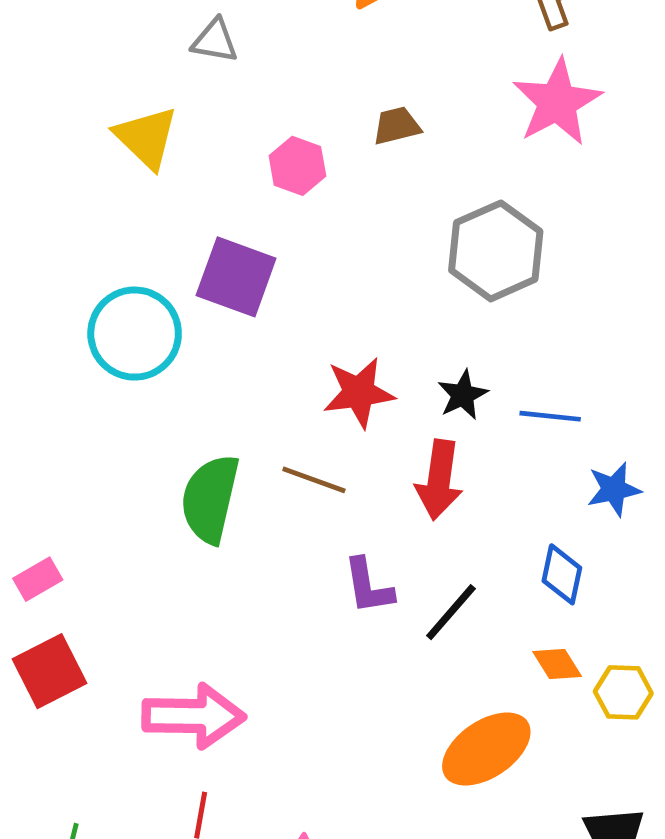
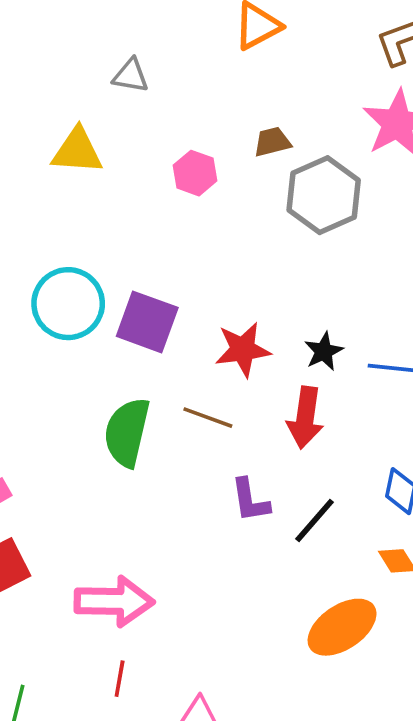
yellow triangle: (146, 138) -> (77, 151), turned -40
gray hexagon: (496, 251) -> (324, 195), moved
purple square: (236, 277) -> (147, 322), moved

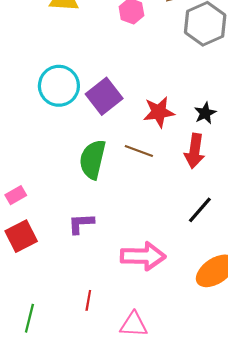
purple square: (147, 322) -> (104, 96), turned 32
purple L-shape: (250, 500) -> (81, 224), moved, turned 96
pink arrow: (114, 601) -> (143, 256), moved

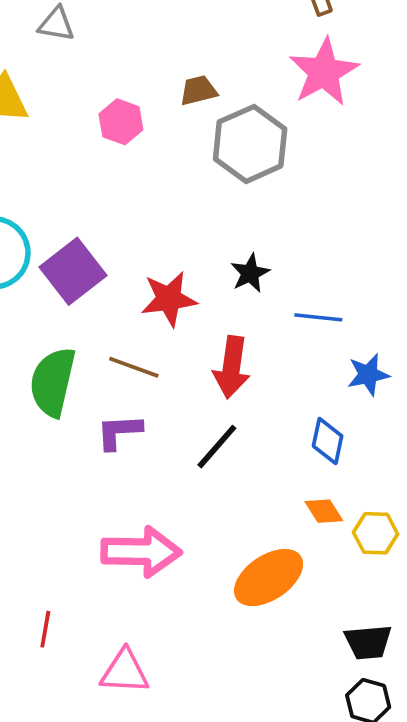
black star: (205, 113) -> (250, 273), moved
black line: (200, 210) -> (217, 447), moved
purple L-shape: (81, 224) -> (119, 432), moved

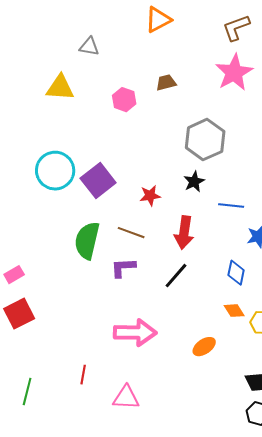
gray hexagon: (250, 144) -> (205, 140), moved
red star: (169, 299) -> (150, 196), size x0.7
orange ellipse: (269, 578) -> (204, 347), size x0.6

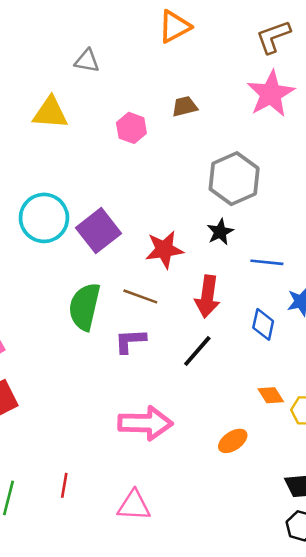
red star: (150, 196) -> (164, 250), size x1.4
blue diamond: (236, 273) -> (263, 324), moved
red line: (83, 375) -> (64, 485), moved

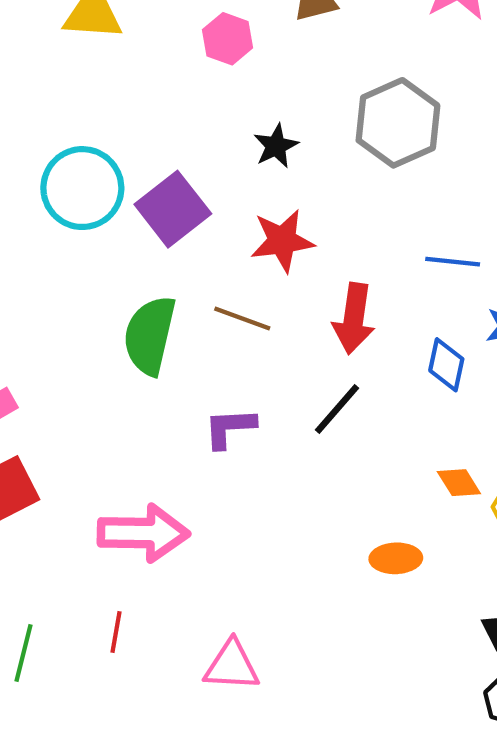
black star: (220, 232) -> (276, 146), moved
purple L-shape: (130, 341) -> (230, 428), moved
pink arrow: (145, 423) -> (143, 533), moved
orange ellipse: (233, 441) -> (396, 558), turned 32

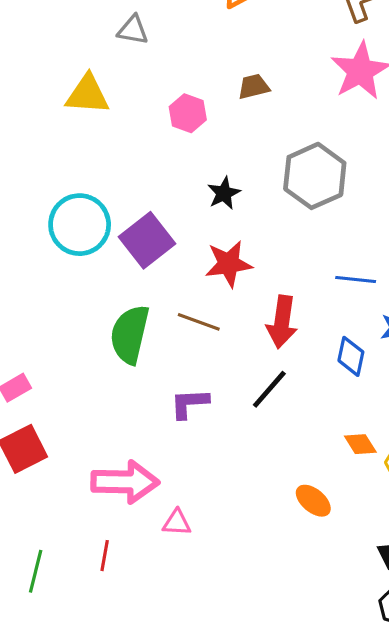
orange ellipse: (396, 558) -> (313, 501), turned 42
pink triangle: (232, 666) -> (177, 523), moved, size x0.7

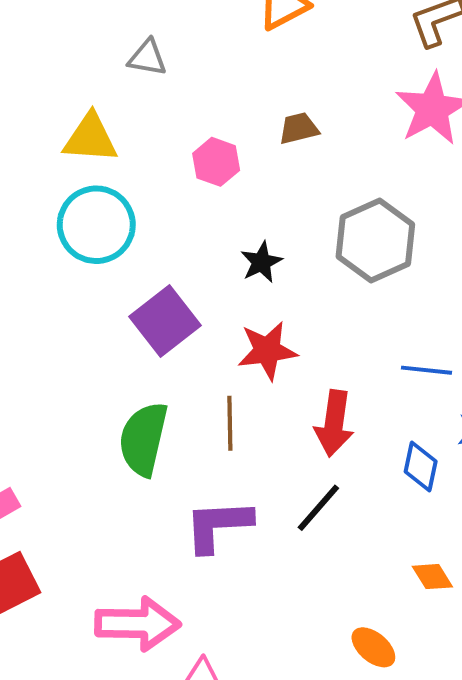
cyan circle: (80, 225) -> (96, 225), moved
brown line: (199, 322) -> (230, 423), turned 69
purple L-shape: (189, 403) -> (218, 525), size x1.4

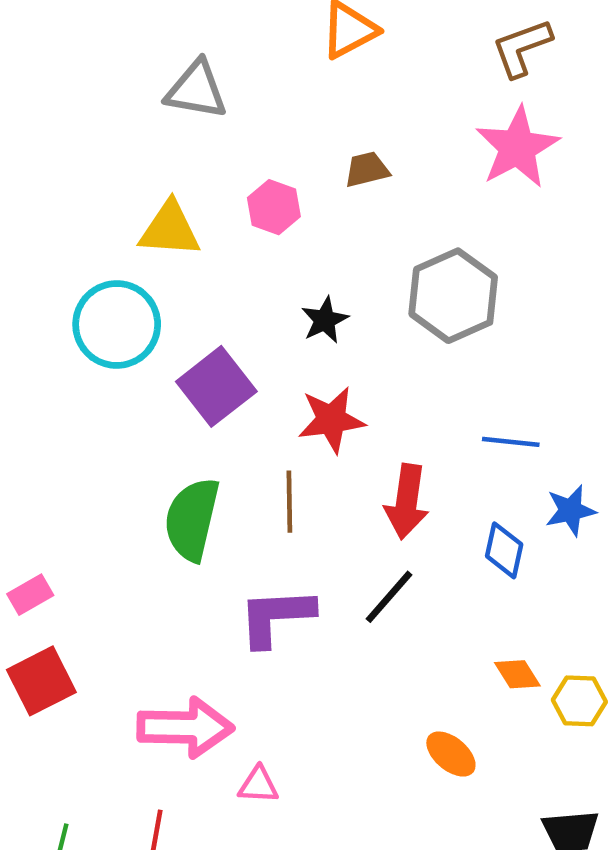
gray triangle: (147, 58) -> (196, 90), size x1.4
yellow triangle: (90, 138) -> (170, 229), moved
cyan circle: (96, 225) -> (117, 324), moved

